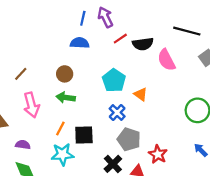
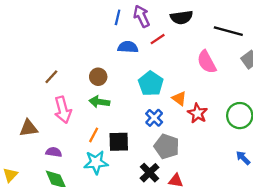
blue semicircle: (80, 43) -> (128, 47), moved
black semicircle: (143, 44) -> (182, 17), moved
red star: (158, 154) -> (197, 113), moved

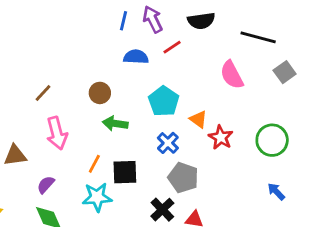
green arrow: (99, 102) -> (115, 123), moved
purple semicircle: (54, 152) -> (46, 185), turned -56

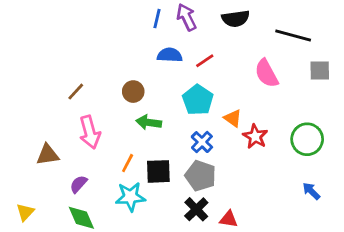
red line: (172, 47) -> (205, 61), moved
gray square: (285, 72) -> (320, 71), turned 35
gray pentagon: (183, 178) -> (201, 176), moved

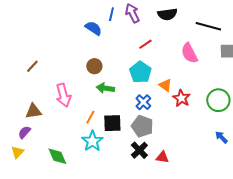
blue semicircle: (170, 55) -> (93, 28), moved, turned 30
brown line: (76, 92) -> (32, 66), moved
purple semicircle: (79, 184) -> (24, 132), moved
cyan star: (130, 197) -> (92, 141), turned -30

